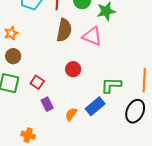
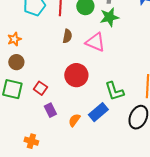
brown semicircle: (64, 30) -> (67, 36), size x0.6
red circle: (73, 69) -> (76, 75), size x1.5
green L-shape: (111, 85) -> (114, 91), turned -110

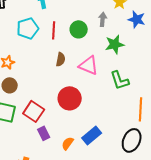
green star: (109, 17) -> (115, 44), moved
red square: (40, 88) -> (34, 111), size x1.5
green L-shape: (114, 91) -> (120, 80), moved

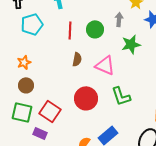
cyan pentagon: (28, 28) -> (32, 24), moved
green L-shape: (120, 80) -> (121, 96), moved
purple rectangle: (44, 133) -> (40, 133), moved, turned -40

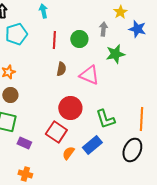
green L-shape: (121, 96) -> (105, 119), moved
red square: (50, 111) -> (56, 132), moved

